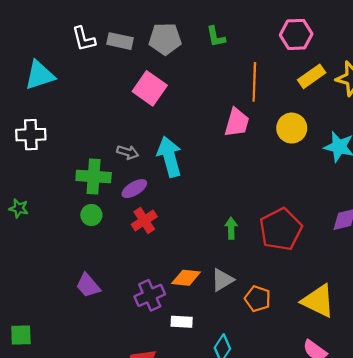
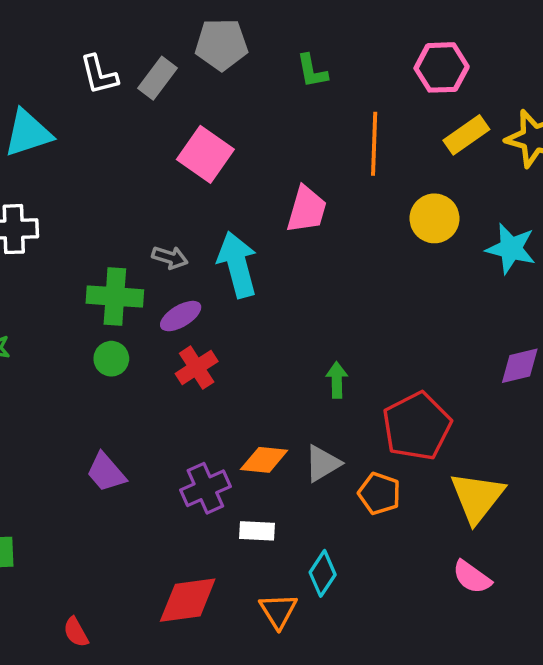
gray pentagon: (165, 39) -> (221, 44), moved
gray rectangle: (120, 41) -> (158, 78), turned -65
pink trapezoid: (237, 123) -> (307, 210), moved
red pentagon: (281, 229) -> (417, 426), moved
yellow triangle: (318, 301) -> (477, 497), turned 42

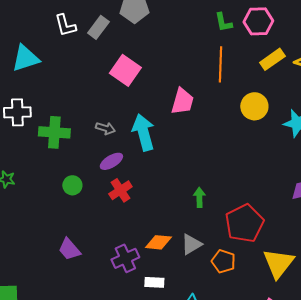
green L-shape: (312, 71) -> (223, 22), moved
green cross: (115, 297) -> (54, 132), moved

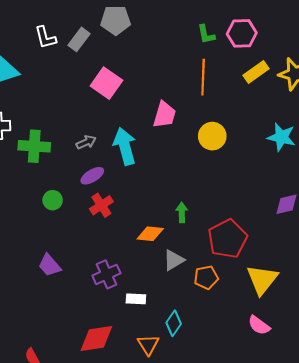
yellow circle: (254, 106) -> (212, 136), moved
gray arrow: (105, 128) -> (86, 142), turned -42
orange diamond: (158, 242) -> (150, 234), moved
orange pentagon: (223, 261) -> (206, 277), turned -30

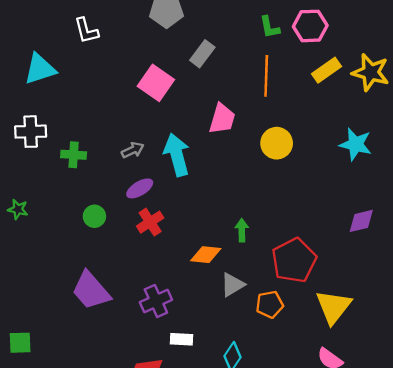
gray rectangle: (79, 39) -> (202, 54), moved
green cross: (34, 146) -> (74, 155), size x0.7
purple trapezoid: (50, 265) -> (91, 291), size x1.5
white rectangle: (136, 299) -> (181, 339), moved

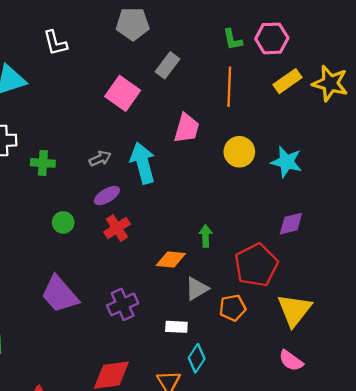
cyan star: (355, 144) -> (286, 162), moved
purple diamond: (361, 221) -> (291, 224), moved
white rectangle: (181, 339) -> (176, 327), moved

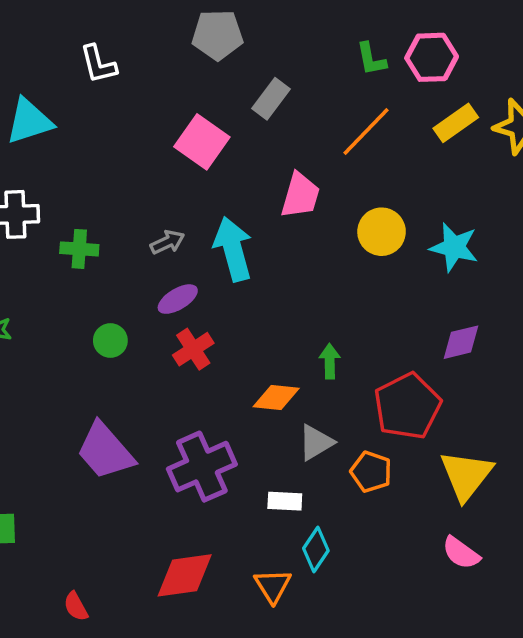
orange line: (229, 87) -> (366, 132), turned 42
purple cross: (123, 304) -> (202, 467), size x1.4
orange pentagon: (233, 308) -> (371, 472), turned 30

